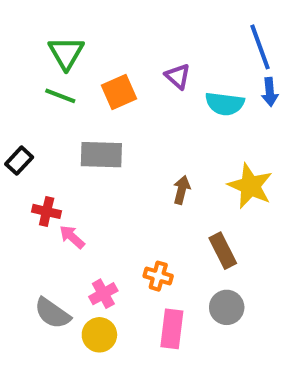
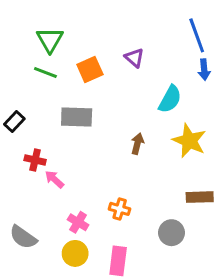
cyan semicircle: (225, 104) -> (170, 99), moved, turned -68
brown rectangle: (223, 251) -> (200, 197), moved, turned -65
pink cross: (103, 294) -> (78, 222), turned -30
gray semicircle: (52, 313) -> (23, 237), moved
pink rectangle: (172, 329) -> (118, 261), moved

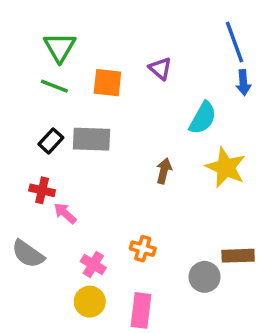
orange square: (90, 70) -> (107, 83), turned 30
black rectangle: (14, 121) -> (51, 141), moved
brown rectangle: (200, 197) -> (238, 256), moved
gray semicircle: (23, 237) -> (28, 254), moved

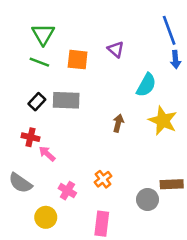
orange cross: (143, 249) -> (103, 179), turned 36
yellow circle: (90, 302) -> (46, 217), moved

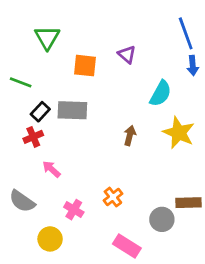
green line: (39, 62) -> (21, 82), moved
red cross: (31, 137) -> (33, 137), moved, turned -36
pink rectangle: (102, 224) -> (127, 246), moved, turned -65

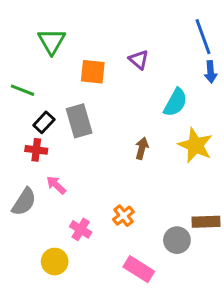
gray rectangle: (72, 110) -> (79, 121), turned 72
red cross: (33, 137) -> (36, 150), turned 30
gray semicircle: (22, 201) -> (24, 202), moved, turned -92

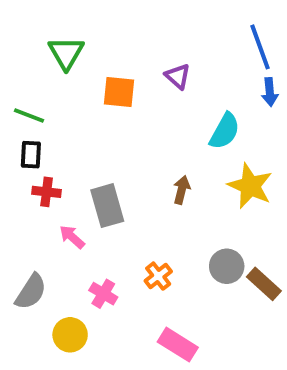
gray rectangle: (79, 121) -> (107, 206), moved
black rectangle: (44, 122) -> (31, 155), moved, turned -40
gray semicircle: (24, 202) -> (31, 292), moved
brown rectangle: (206, 222) -> (264, 284), turned 44
gray circle: (177, 240) -> (227, 266), moved

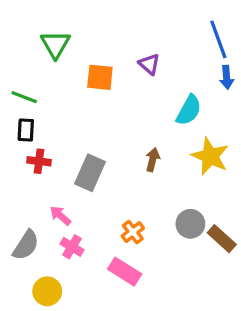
gray rectangle: (107, 206) -> (90, 173), turned 40
pink arrow: (72, 237) -> (60, 216), moved
pink cross: (103, 294) -> (72, 247), moved
yellow circle: (70, 335) -> (47, 291), moved
pink rectangle: (178, 345) -> (125, 272), moved

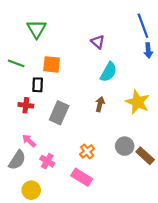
orange square: (100, 77) -> (52, 64), moved
cyan semicircle: (189, 110) -> (109, 72), moved
black rectangle: (26, 130) -> (38, 85), moved
pink arrow: (60, 216) -> (29, 141), moved

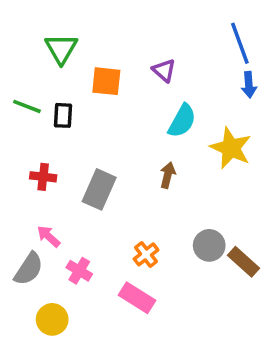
orange square: (52, 64) -> (106, 81), moved
black rectangle: (38, 85) -> (63, 115), moved
yellow star: (138, 102) -> (231, 148), moved

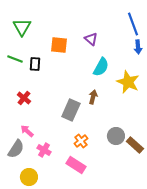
green triangle: (61, 49) -> (22, 27), moved
red cross: (43, 177) -> (24, 98), turned 32
gray rectangle: (99, 189) -> (71, 110), moved

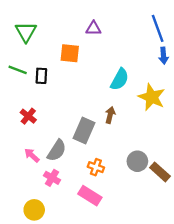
purple triangle: (91, 39) -> (94, 28), moved, turned -40
orange cross: (81, 141) -> (96, 167), turned -32
gray semicircle: (16, 149) -> (57, 151), moved

